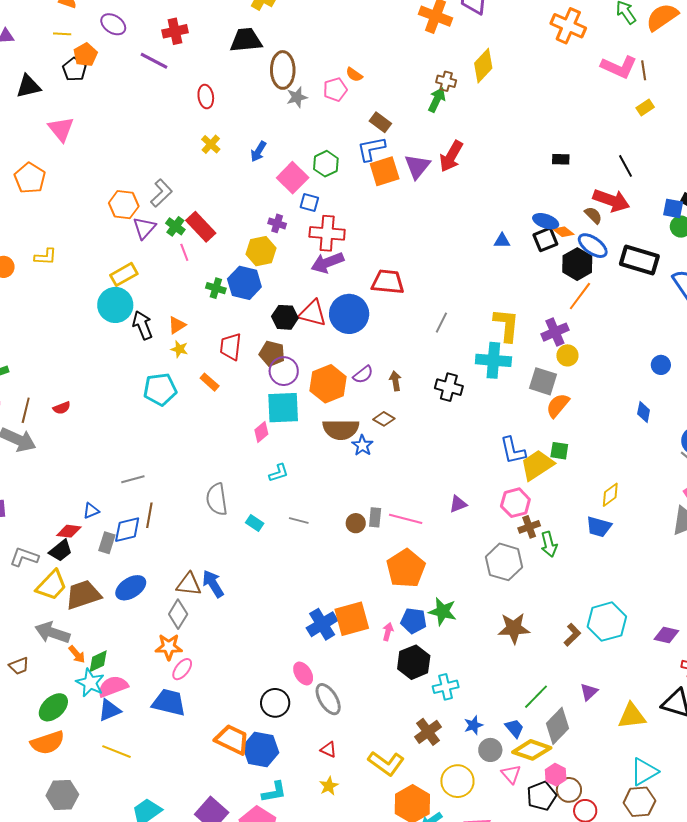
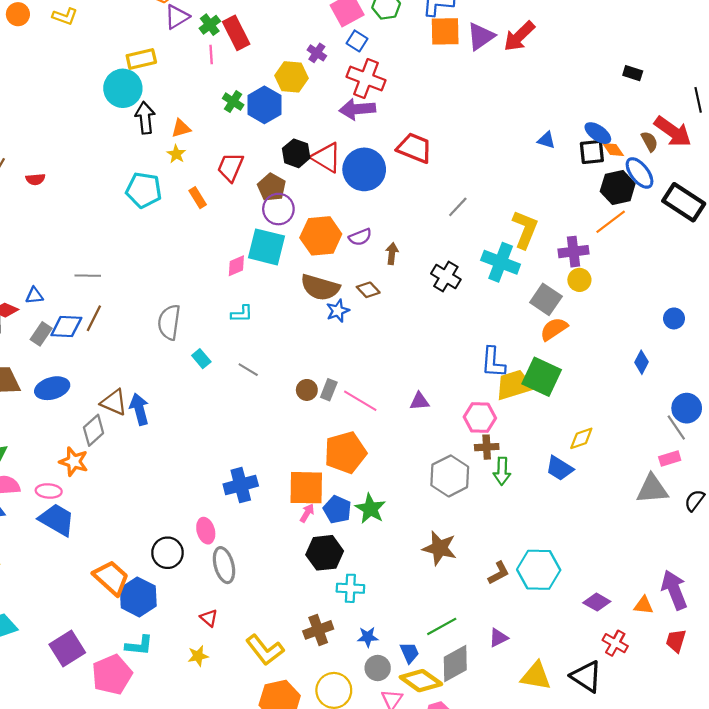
green square: (559, 451) -> (542, 377), size x1.8
orange square: (352, 619) -> (306, 488), moved
pink ellipse: (182, 669) -> (49, 491), moved, turned 40

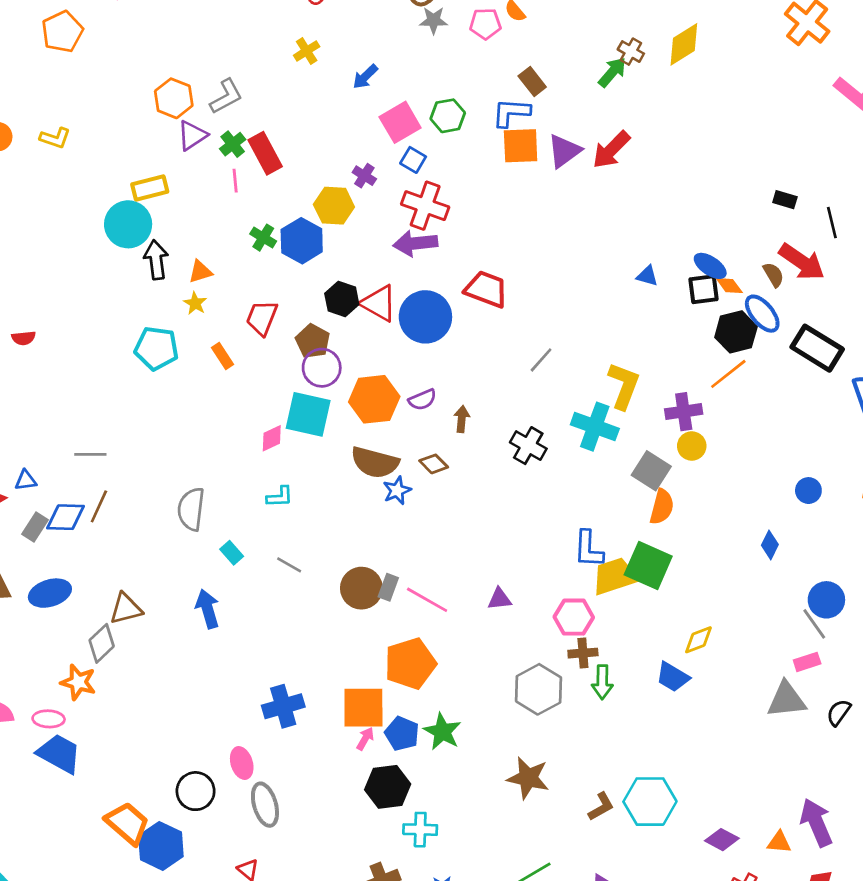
black rectangle: (633, 73) -> (785, 200), moved
orange semicircle: (554, 329) -> (662, 507), turned 140
brown circle: (307, 390) -> (361, 588), size x1.6
brown triangle: (114, 402) -> (126, 609), turned -36
blue arrow: (139, 409) -> (208, 609), moved

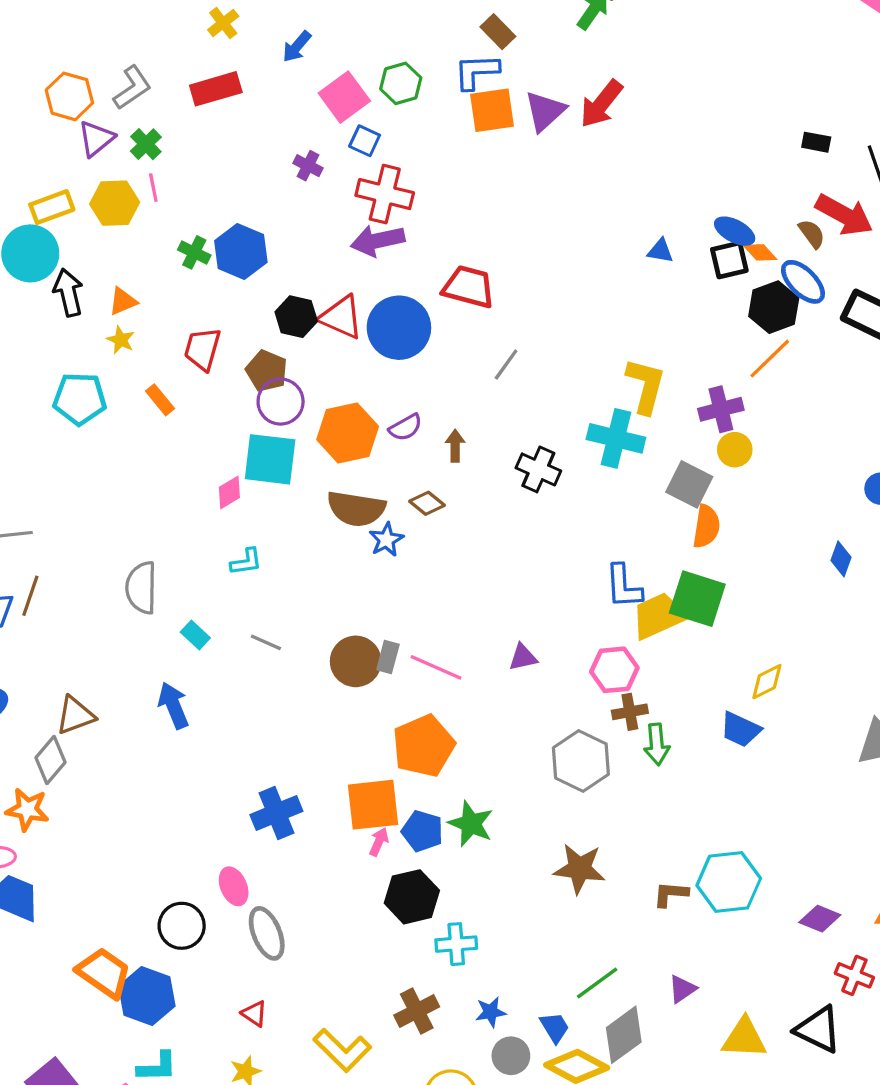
red rectangle: (265, 153) -> (216, 89), moved, turned -72
yellow hexagon: (334, 206) -> (115, 203), moved
gray line: (541, 360) -> (506, 365), moved
brown L-shape: (601, 807) -> (671, 894), turned -140

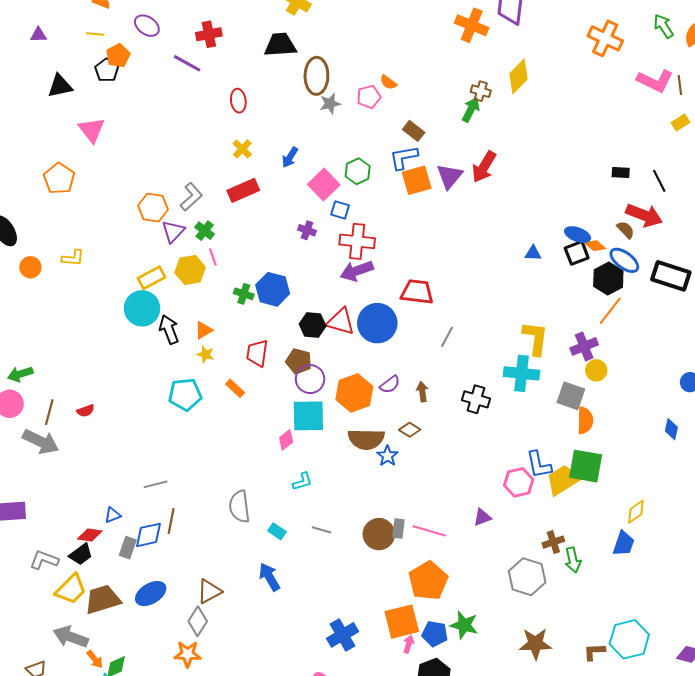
pink hexagon: (614, 670) -> (519, 482), moved
blue trapezoid: (741, 729) -> (624, 544), turned -88

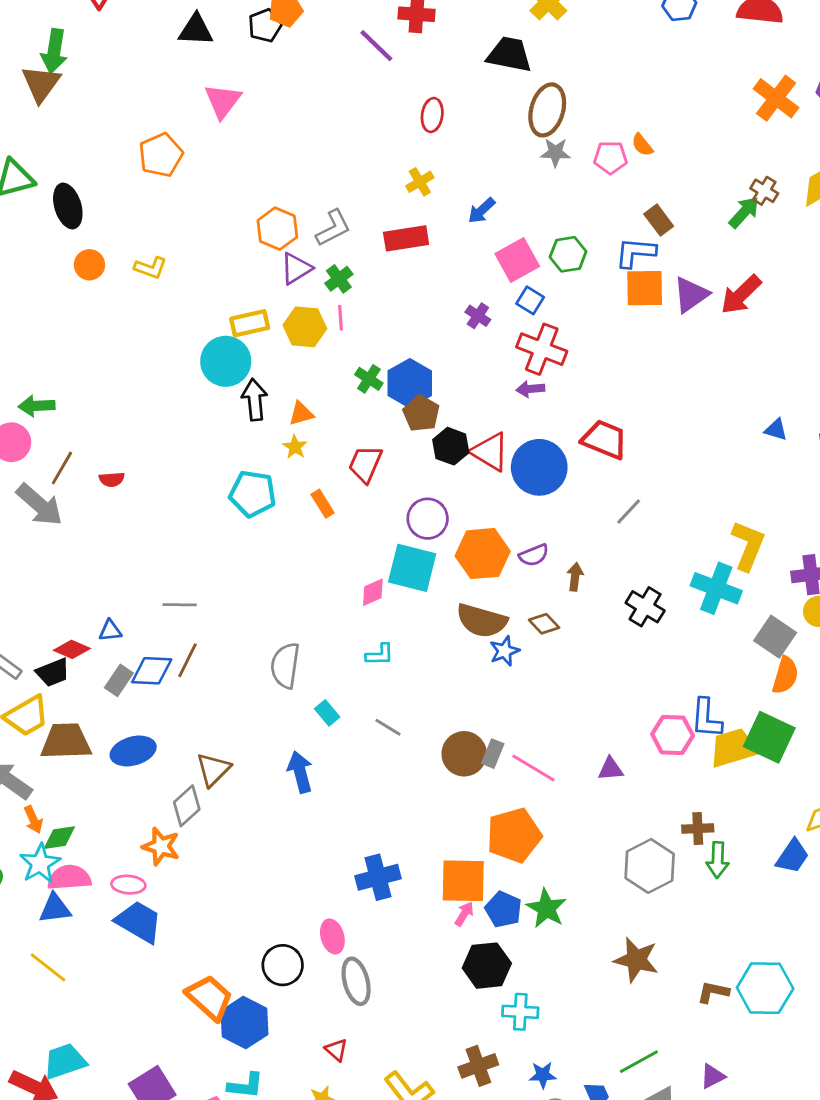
purple arrow: (357, 271) -> (530, 389), size x0.6
brown pentagon: (299, 361) -> (421, 413), moved
brown triangle: (209, 591) -> (213, 770), turned -32

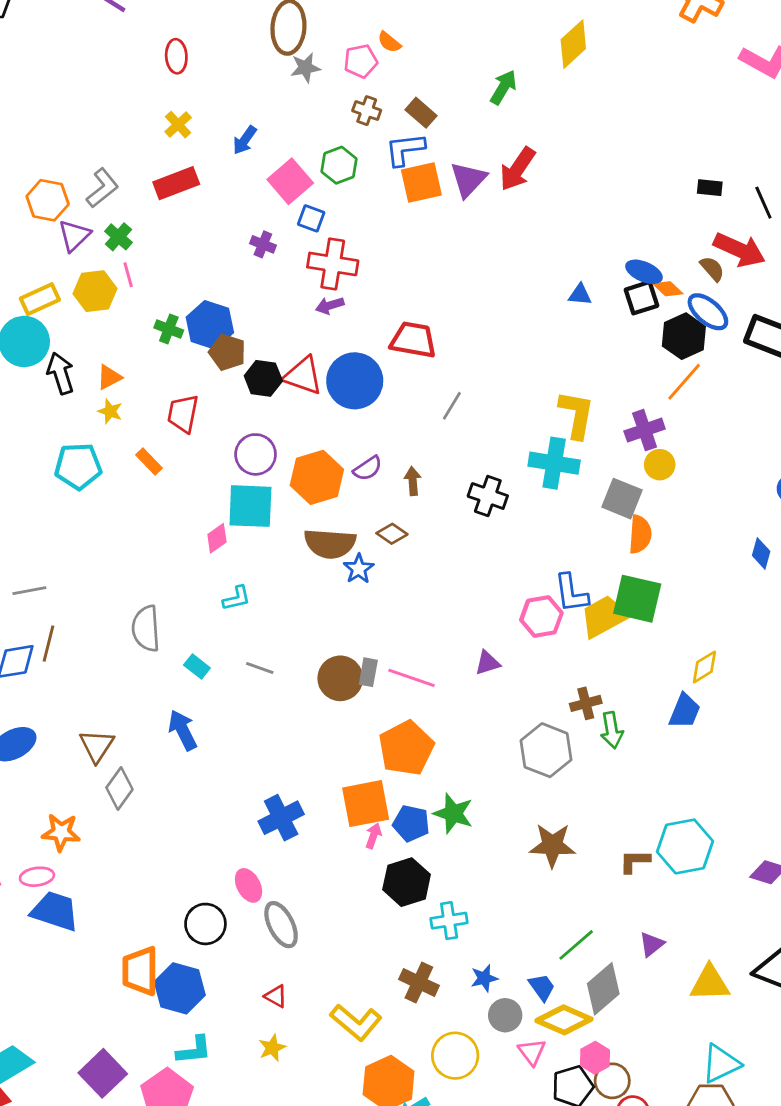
brown cross: (764, 191) -> (367, 111), moved
gray diamond: (187, 806) -> (119, 789), moved
orange trapezoid: (209, 998) -> (140, 971), turned -120
brown cross: (478, 1066) -> (419, 982), turned -33

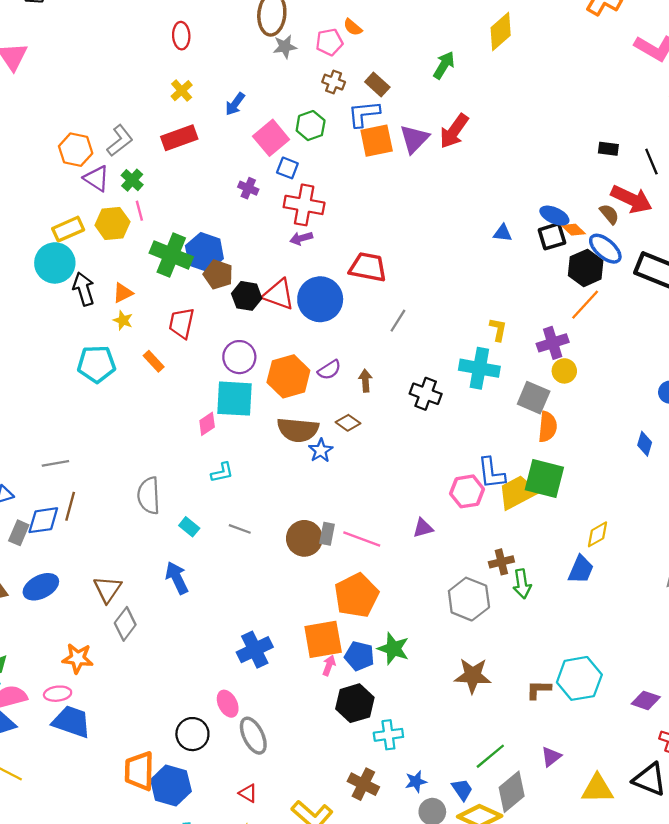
purple triangle: (74, 236) -> (97, 178), turned -44
green cross: (169, 329) -> (171, 255), size x1.8
yellow L-shape: (577, 415) -> (498, 329), size x0.6

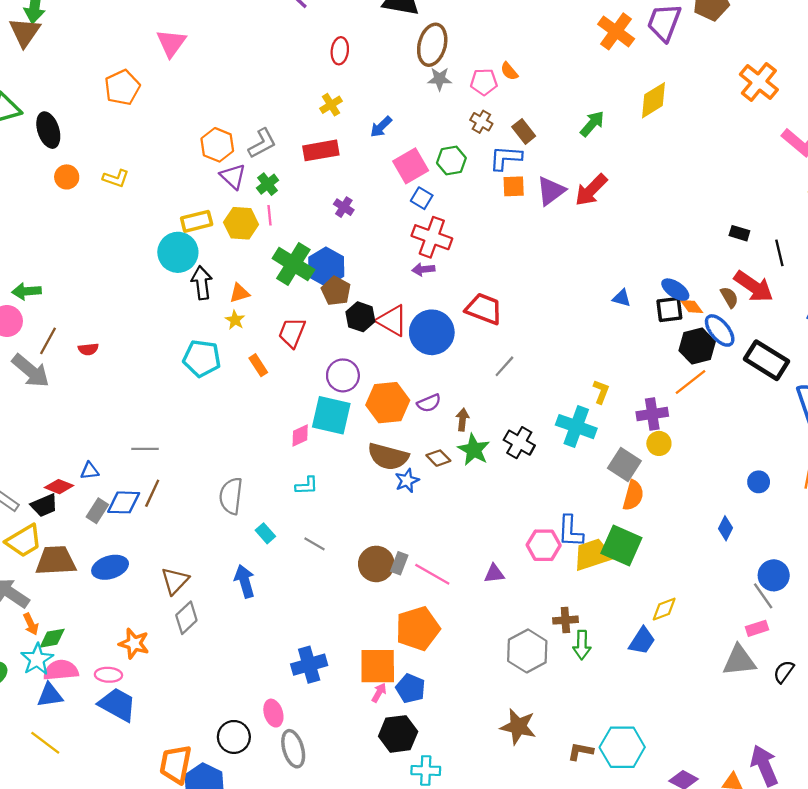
orange square: (377, 141) -> (514, 186), size x0.7
purple cross: (248, 188) -> (344, 207), moved
green star: (393, 649) -> (474, 450), moved

